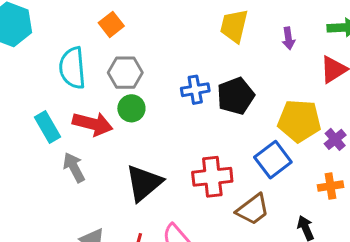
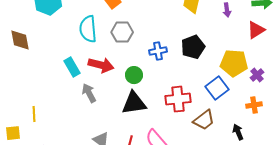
blue cross: (195, 90) -> (158, 51), moved
green circle: (131, 108) -> (134, 75), moved
black triangle: (144, 183) -> (134, 103), turned 32

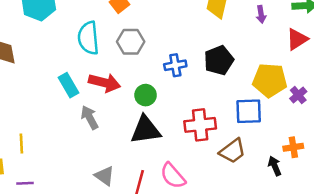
blue square: (217, 88) -> (249, 111), turned 35
orange cross: (254, 105) -> (293, 147), moved

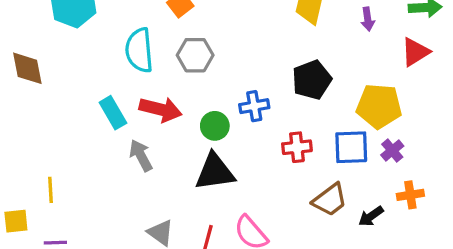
blue cross: (175, 65) -> (254, 106), moved
purple cross: (298, 95) -> (392, 151), moved
red cross: (200, 125) -> (297, 147), moved, size x0.7
black arrow: (275, 166) -> (371, 216), moved, turned -102

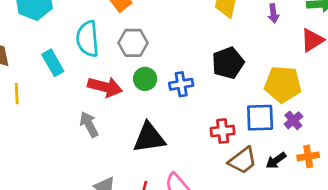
cyan rectangle: (113, 113) -> (53, 63), moved
green circle: (215, 126) -> (145, 79), moved
red cross: (297, 147) -> (223, 131), moved
yellow line: (50, 190) -> (17, 94), moved
black arrow: (371, 216) -> (276, 160), moved

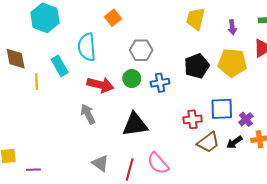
gray hexagon: (133, 43) -> (141, 50), moved
yellow pentagon: (283, 84) -> (232, 63), moved
yellow line: (17, 94) -> (37, 82), moved
purple cross: (293, 120) -> (246, 119), moved

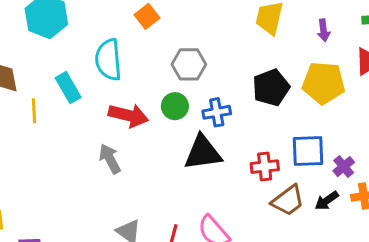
black triangle: (135, 125) -> (203, 153), moved

